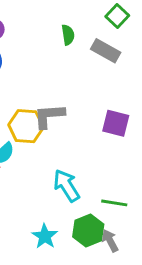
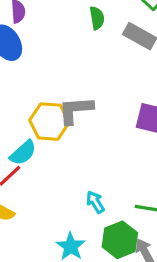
cyan arrow: (66, 186) -> (95, 202), moved, size x0.6

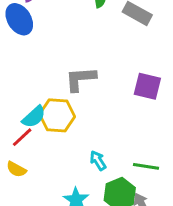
yellow hexagon: (49, 122) -> (57, 115), moved

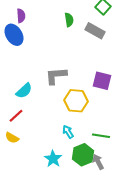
yellow hexagon: (57, 115) -> (76, 101), moved
cyan semicircle: (34, 117) -> (24, 91), moved

